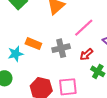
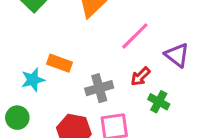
gray cross: (61, 48) -> (99, 88), moved

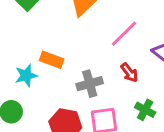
red arrow: (141, 76) -> (129, 73), turned -84
green cross: (159, 102) -> (145, 110), moved

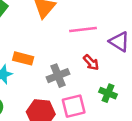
pink line: (124, 34) -> (83, 30), turned 44

